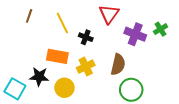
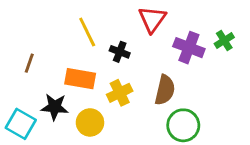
brown line: (29, 16) -> (29, 63), moved

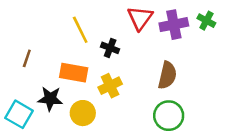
green cross: (224, 41) -> (206, 21), moved, turned -30
purple cross: (189, 48) -> (174, 25), moved, turned -32
brown semicircle: (165, 90) -> (167, 75), moved

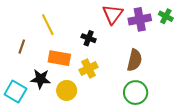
yellow line: (80, 30) -> (48, 25), moved

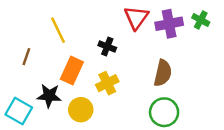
orange rectangle: (59, 58) -> (72, 71), turned -75

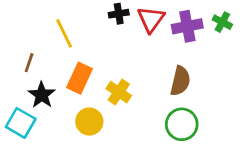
black cross: (107, 47) -> (119, 14), moved, turned -30
yellow cross: (107, 83) -> (119, 92), turned -30
black star: (49, 96) -> (42, 95), moved, turned 30

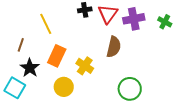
green cross: (222, 22) -> (165, 22), moved
brown semicircle: (180, 81) -> (114, 47), moved

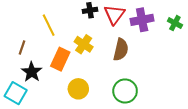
yellow cross: (85, 66) -> (84, 44), moved
yellow circle: (64, 87) -> (78, 89), moved
green circle: (130, 89) -> (125, 91), moved

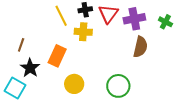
yellow line: (49, 25) -> (61, 16), moved
yellow cross: (84, 44) -> (83, 32), moved, turned -30
brown semicircle: (121, 50) -> (140, 47), moved

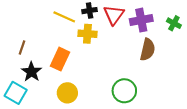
yellow line: (61, 16) -> (64, 17), turned -40
yellow circle: (74, 84) -> (67, 93), moved

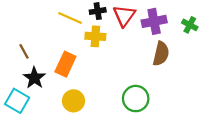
brown line: (22, 47) -> (24, 51), turned -48

